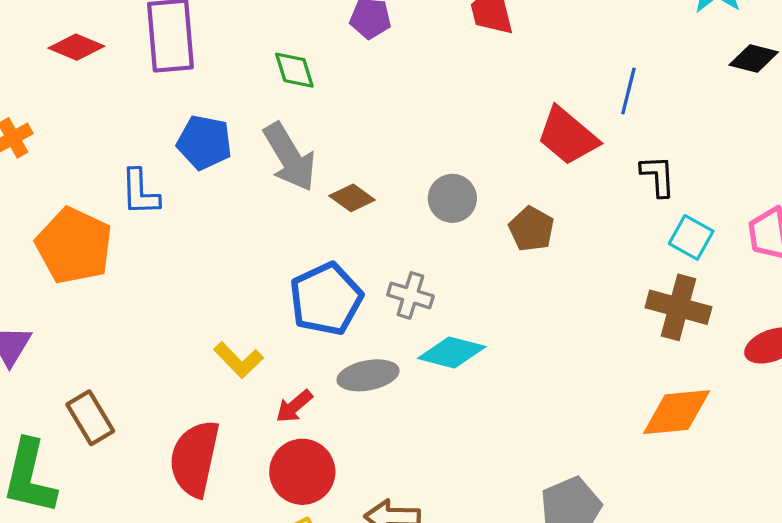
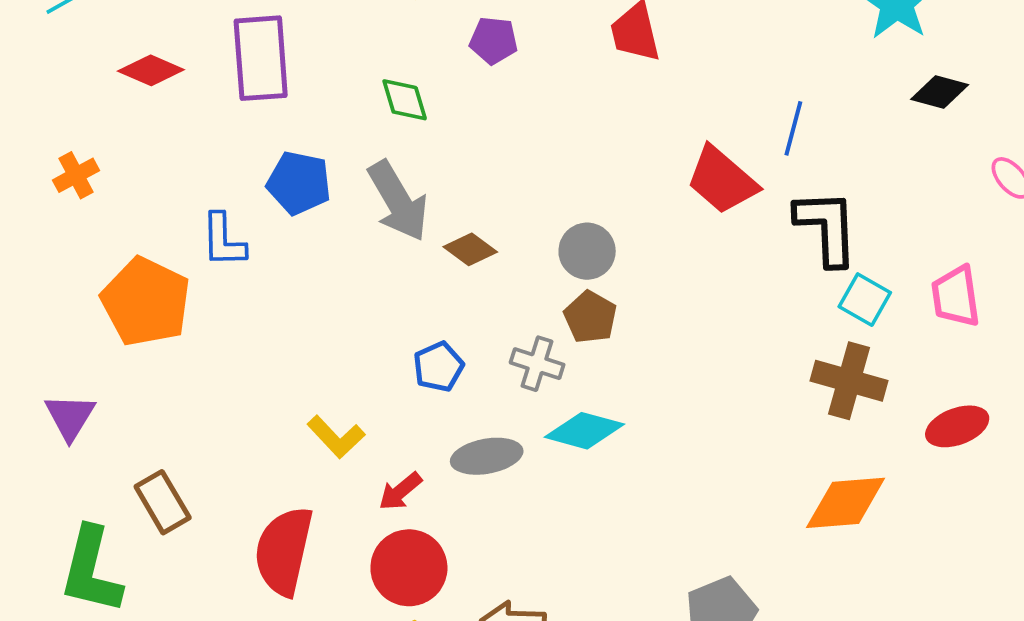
black L-shape: (658, 176) -> (827, 227), size x1.6
brown pentagon: (532, 229) -> (590, 317), moved
blue pentagon: (326, 299) -> (439, 367), size x0.6

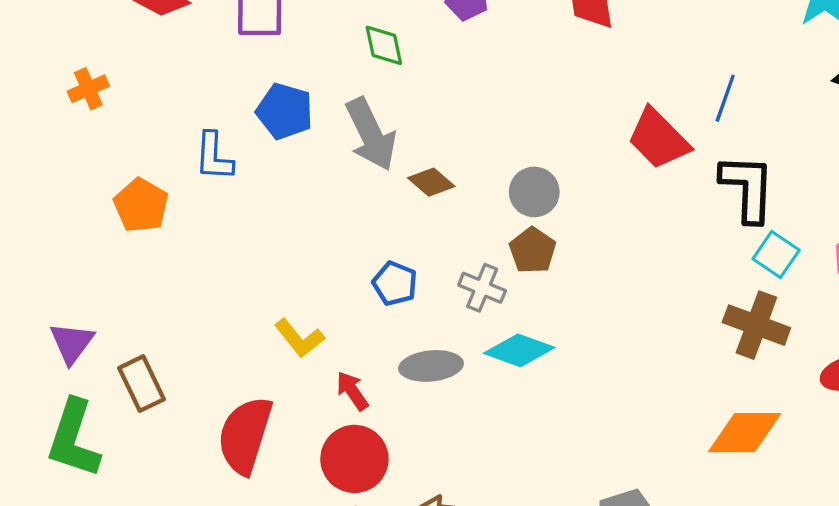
orange pentagon: (146, 302) -> (141, 205), size x0.7
blue pentagon: (439, 367) -> (395, 284), turned -30
purple triangle: (70, 417) -> (72, 343), moved
red arrow: (400, 491) -> (352, 391), turned 90

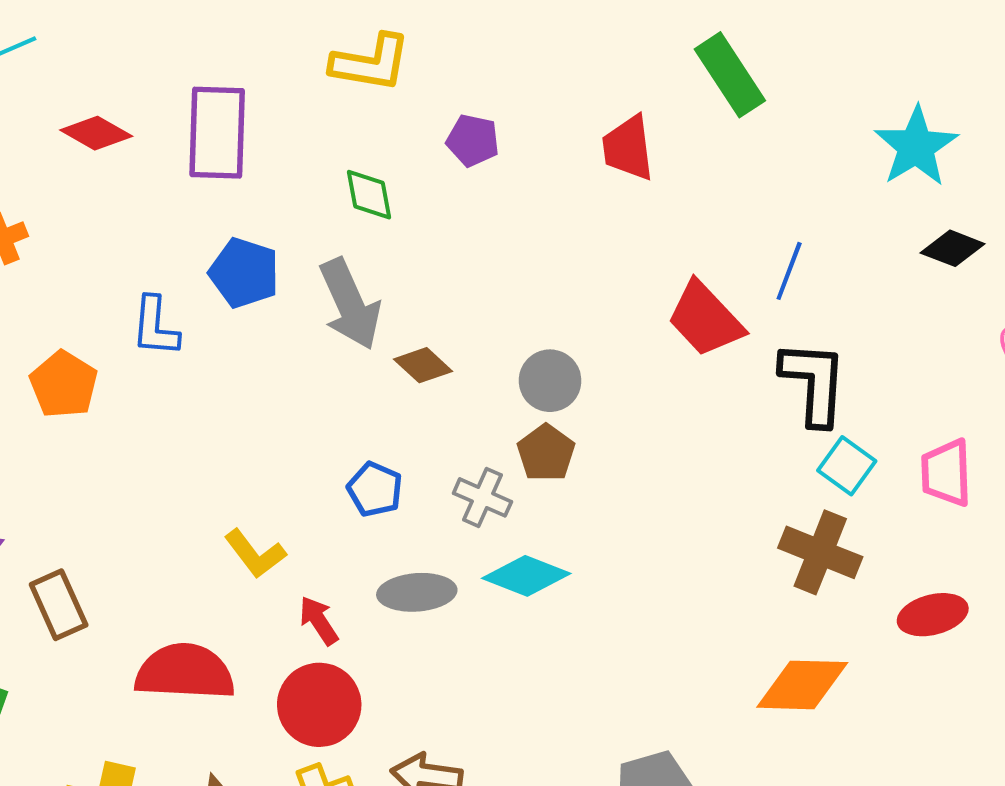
red semicircle: (245, 435) -> (185, 672), turned 74

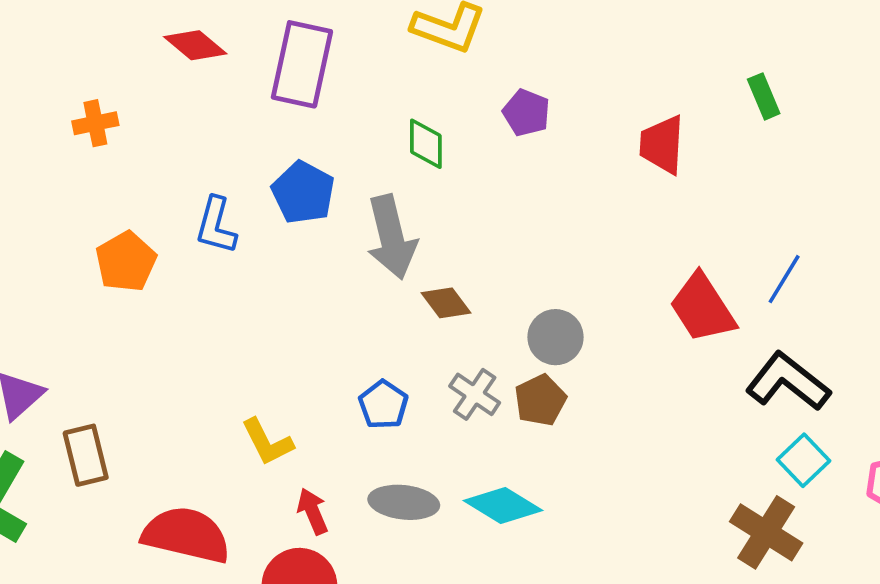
green rectangle: (730, 75) -> (764, 96), size x0.6
black L-shape: (814, 383) -> (788, 382), turned -66
gray cross: (482, 497) -> (475, 394), moved

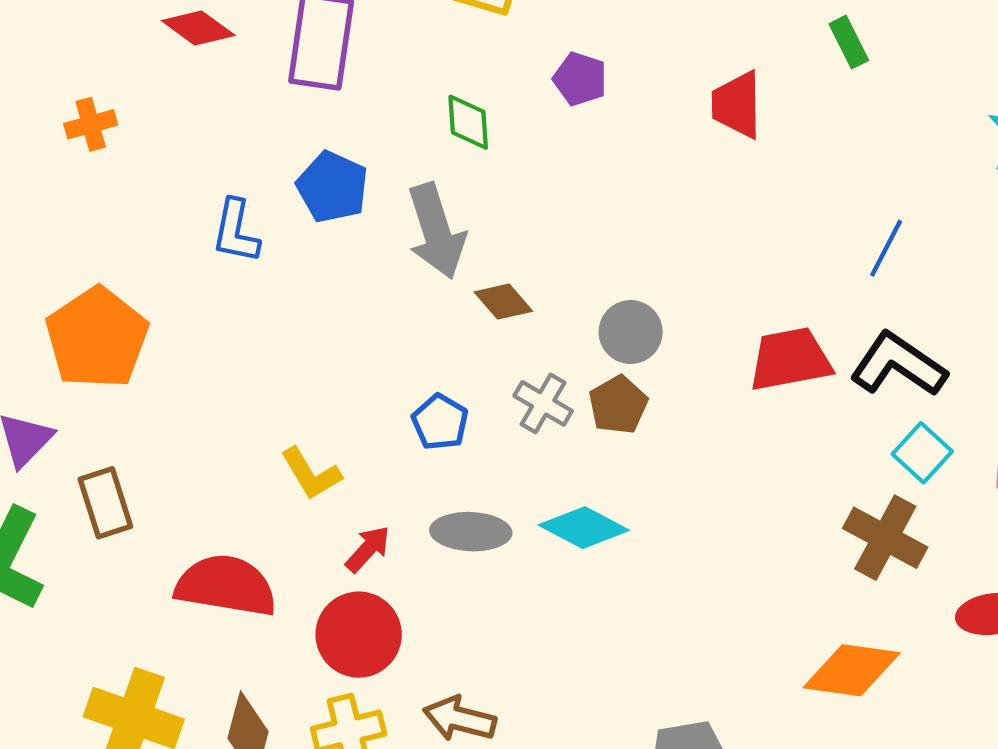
orange pentagon: (126, 262) -> (97, 338), moved, size x1.5
red trapezoid: (702, 308) -> (790, 359), moved, turned 116
red arrow: (313, 511) -> (368, 549), turned 69

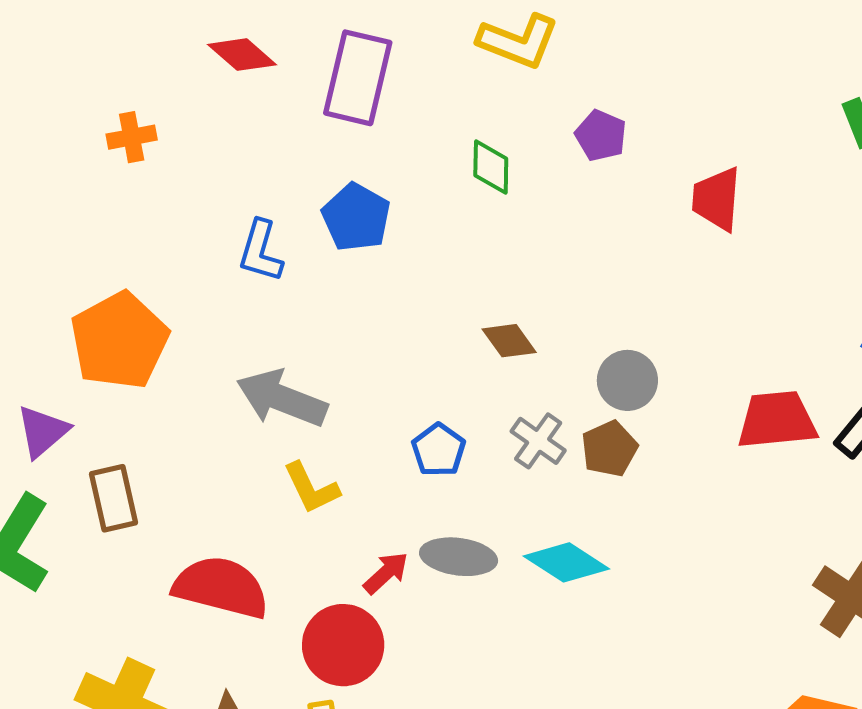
red trapezoid: (737, 105) -> (717, 199), moved
gray arrow: (436, 231) -> (282, 398), moved, turned 124
red arrow: (368, 549) -> (386, 573), moved

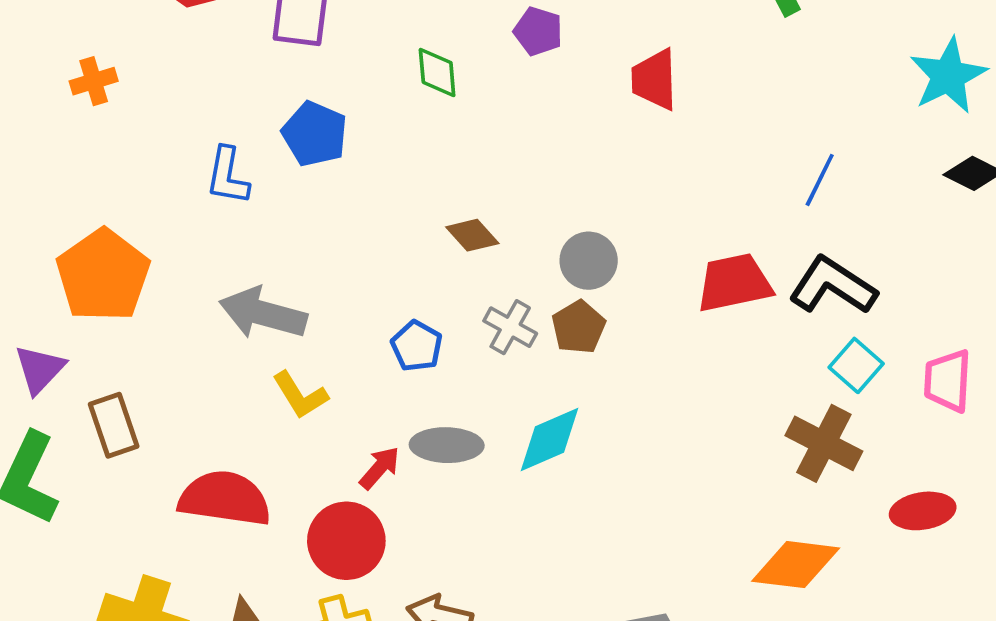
cyan diamond: (566, 562) -> (549, 439), turned -50

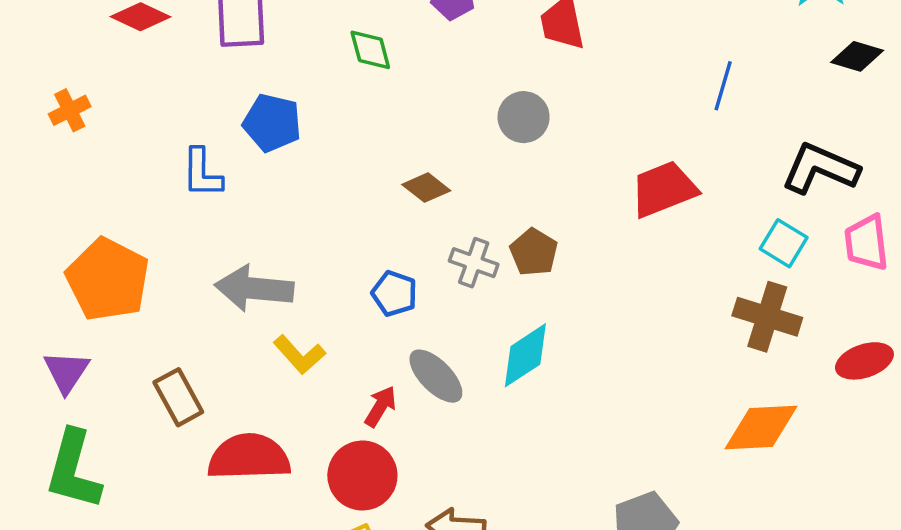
gray circle: (589, 261) -> (524, 117), moved
black L-shape: (833, 286) -> (820, 169), moved
brown rectangle: (114, 425) -> (178, 397), moved
gray ellipse: (447, 445) -> (436, 376), turned 54

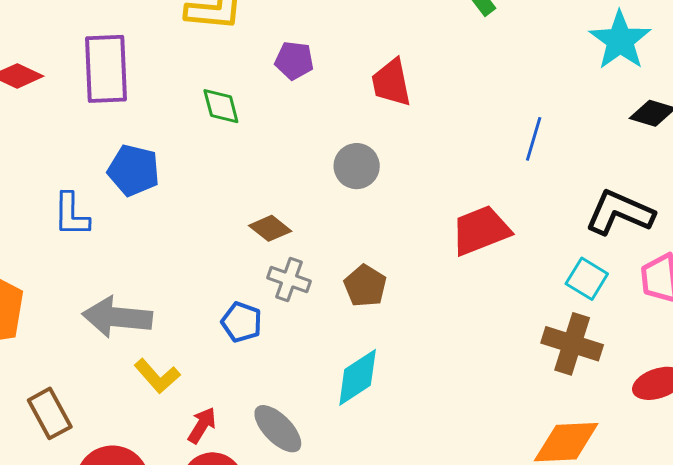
gray cross: (474, 263) -> (289, 279), moved
gray ellipse: (436, 376) -> (278, 429), moved
red arrow: (380, 406) -> (202, 425), moved

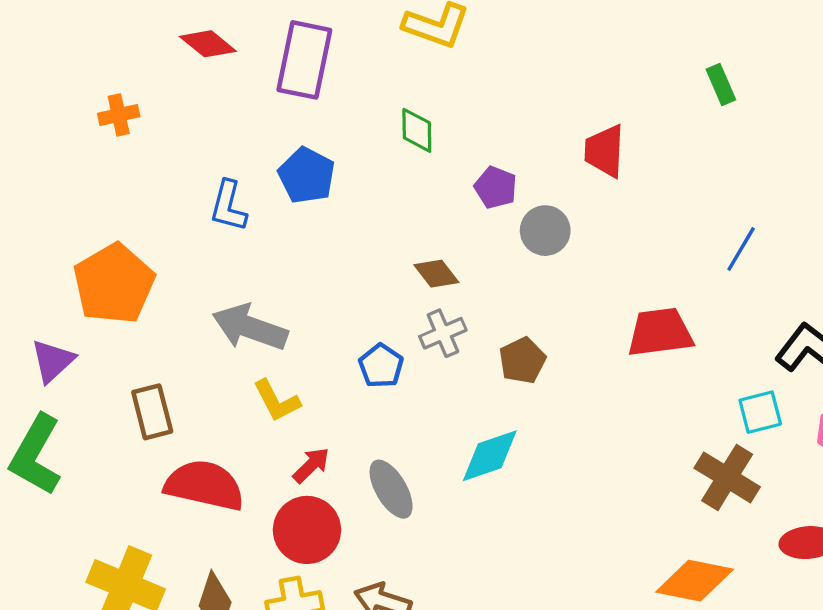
purple pentagon: (294, 60) -> (496, 187), moved
gray cross: (289, 279) -> (443, 333), turned 33
cyan square: (587, 279) -> (760, 412), turned 30

